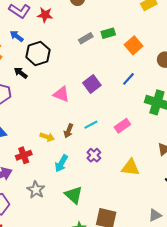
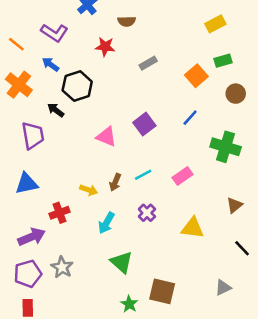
red star: (45, 15) -> (105, 47), moved
green rectangle: (108, 33) -> (223, 61), moved
gray rectangle: (86, 38) -> (148, 63), moved
gray star: (36, 190) -> (62, 267), moved

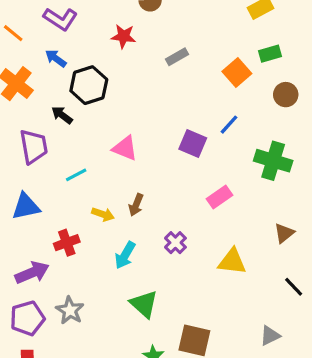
purple square: (144, 124) -> (193, 143), moved, turned -30
cyan line: (143, 175) -> (76, 175), moved

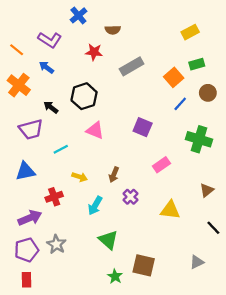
gray rectangle: (177, 57) -> (132, 66), size x1.5
black hexagon: (89, 85) -> (84, 96), moved
blue line: (229, 125) -> (180, 104), moved
purple trapezoid: (34, 147) -> (31, 129), turned 85
brown arrow: (136, 205) -> (114, 175), moved

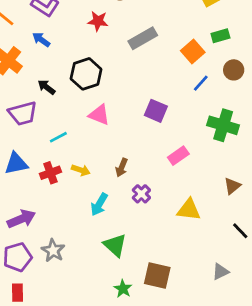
red cross: (54, 197) -> (50, 173), moved

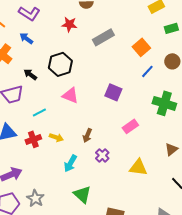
green rectangle: (220, 36) -> (171, 28), moved

